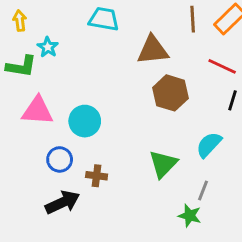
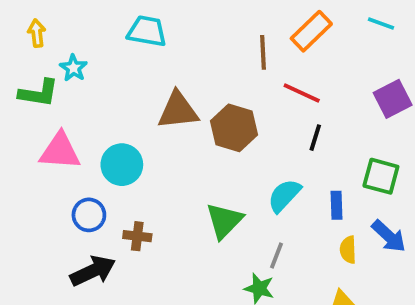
brown line: (193, 19) -> (263, 52), moved
brown triangle: (153, 50) -> (178, 110), moved

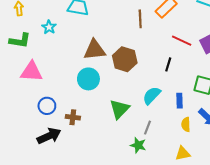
cyan star: (73, 68) -> (49, 27), moved
red line: (302, 93) -> (182, 41), moved
cyan circle: (122, 165) -> (88, 79), moved

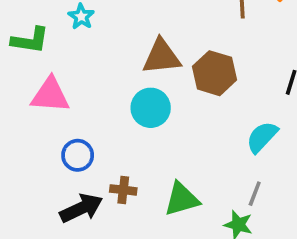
green triangle: (119, 109) -> (182, 199), moved, turned 30
brown cross: (73, 117) -> (123, 190), moved

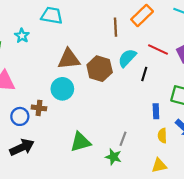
cyan semicircle: (262, 137) -> (127, 58), moved
brown cross: (123, 190) -> (39, 108), moved

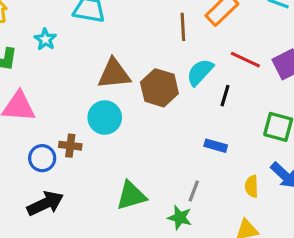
blue rectangle: (156, 111) -> (216, 146), moved, turned -72

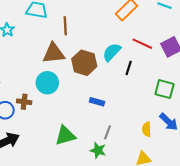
brown line: (183, 27) -> (65, 26), moved
blue rectangle: (216, 146) -> (97, 102), moved

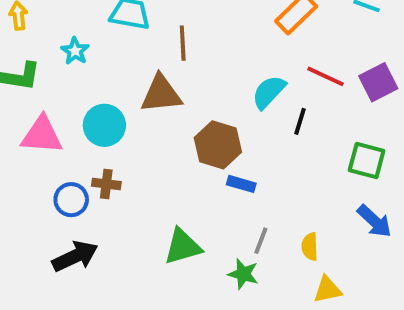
brown hexagon: (84, 63) -> (218, 145), moved
cyan circle: (47, 83) -> (104, 125), moved
yellow semicircle: (147, 129) -> (310, 247), moved

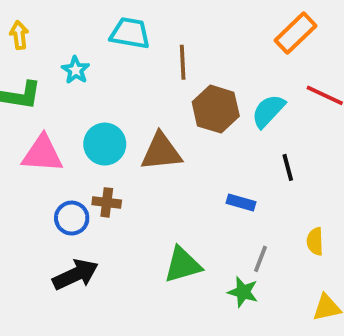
brown triangle: (161, 94) -> (161, 152), moved
black line: (300, 121) -> (288, 167), moved, turned -32
brown hexagon: (218, 145) -> (216, 109), moved
yellow semicircle: (310, 247) -> (315, 241), moved

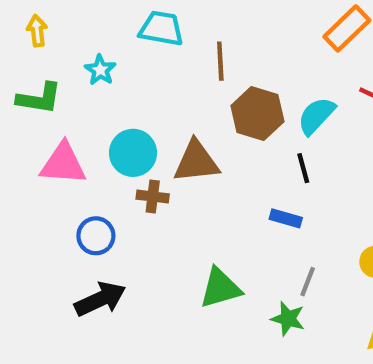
black line: (288, 167) -> (303, 168), moved
brown cross: (107, 202) -> (153, 197), moved

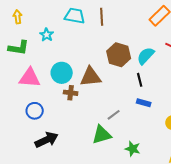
brown line: (220, 61) -> (102, 17), moved
blue rectangle: (286, 218) -> (144, 103), moved
blue circle: (96, 236) -> (35, 111), moved
gray line: (308, 282) -> (114, 115), moved, turned 32

